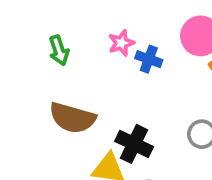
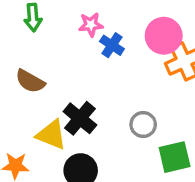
brown semicircle: (72, 118) -> (30, 81), size x0.7

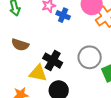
gray circle: (143, 125) -> (90, 57), size x1.5

